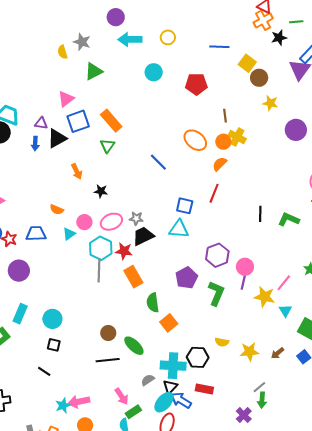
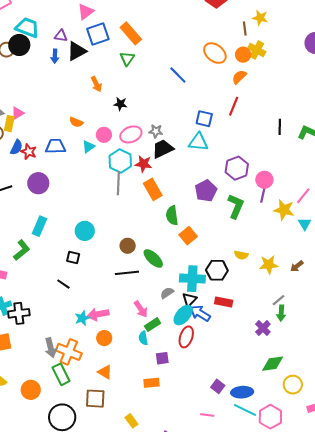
yellow star: (270, 103) -> (260, 18), moved
cyan circle: (52, 319) -> (85, 231), moved

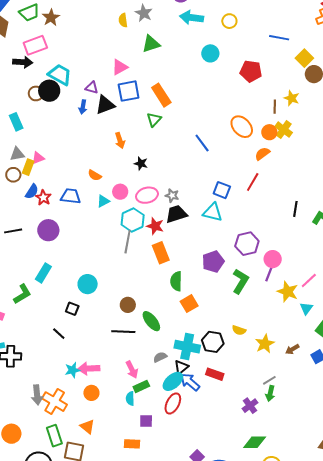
yellow star: (269, 265) -> (265, 344), turned -30
green rectangle: (61, 374) -> (54, 436), moved

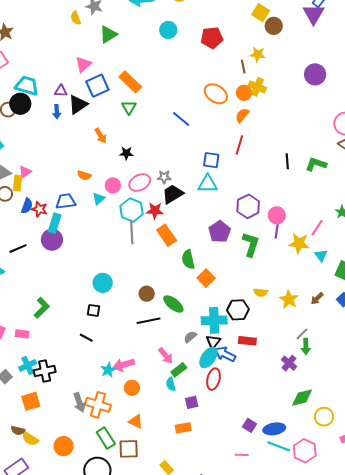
cyan rectangle: (43, 273) -> (55, 223), moved

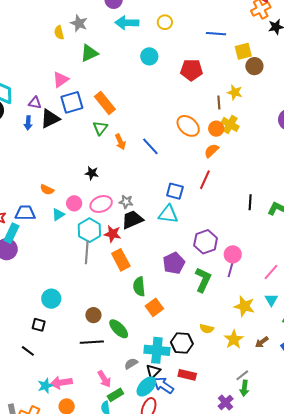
yellow square: (261, 13) -> (243, 51), turned 36
orange arrow: (101, 136) -> (120, 142), moved
yellow star: (299, 243) -> (244, 306), moved

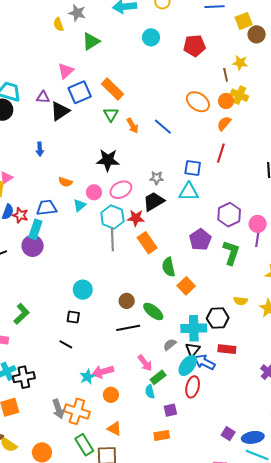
blue arrow: (28, 123) -> (40, 149), moved
black star: (92, 173) -> (108, 160), size x1.6
gray star: (126, 202) -> (157, 178), moved

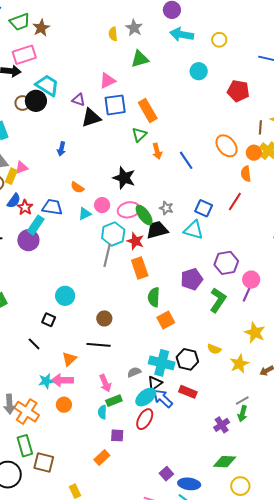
orange semicircle: (224, 123) -> (246, 174), turned -63
green ellipse: (153, 311) -> (144, 215), moved
orange triangle: (114, 429) -> (69, 359), moved, turned 35
orange rectangle: (162, 435) -> (102, 458), turned -49

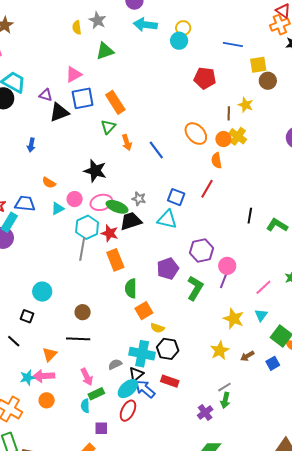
cyan circle: (199, 71) -> (179, 41), moved
green ellipse: (144, 215) -> (117, 207), turned -30
yellow semicircle: (214, 349) -> (157, 328), moved

